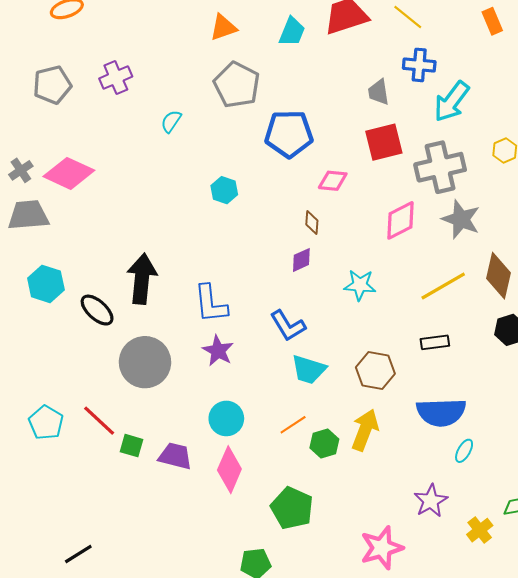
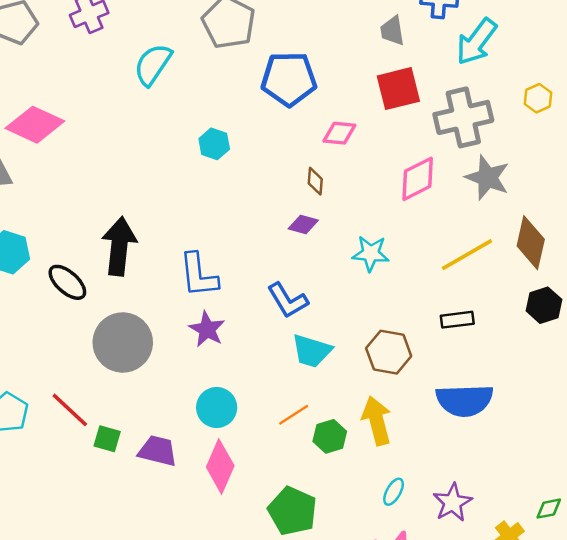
cyan semicircle: (171, 121) -> (153, 64), size x1.6
purple diamond: (301, 260) -> (303, 225), turned 40
yellow arrow: (365, 430) -> (377, 421), turned -36
cyan ellipse: (464, 451) -> (394, 492), moved

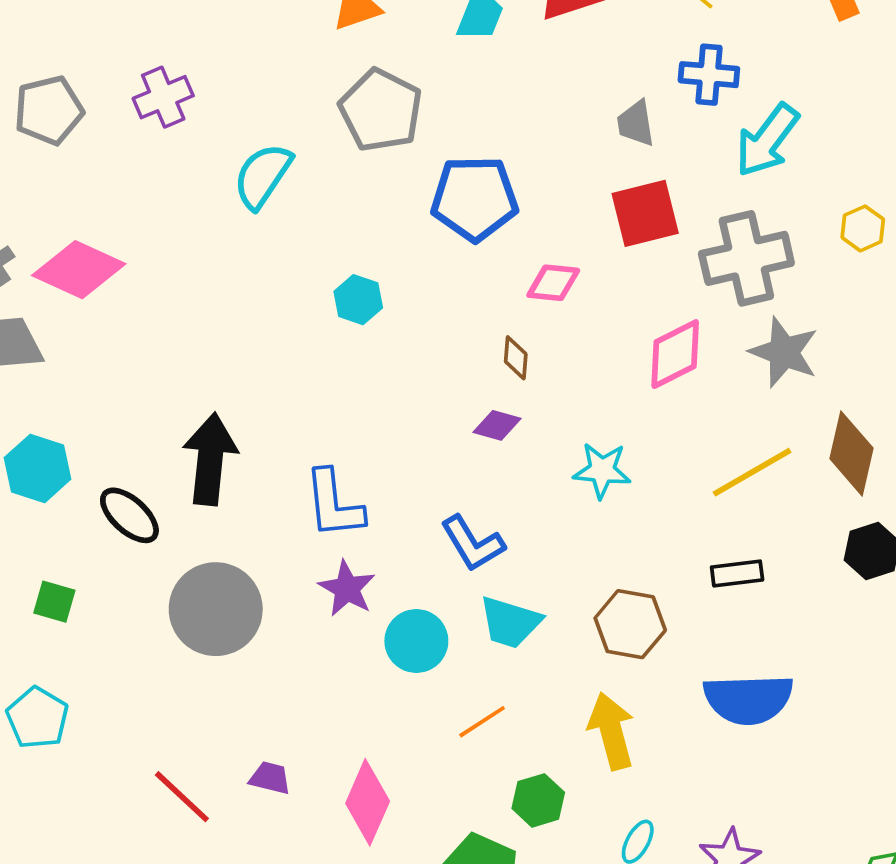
cyan circle: (217, 407) -> (416, 641), moved
red line: (70, 410) -> (182, 797), moved
green hexagon: (330, 436) -> (538, 800), moved
green square: (107, 439) -> (54, 602), moved
purple trapezoid: (158, 451) -> (270, 778), size x0.7

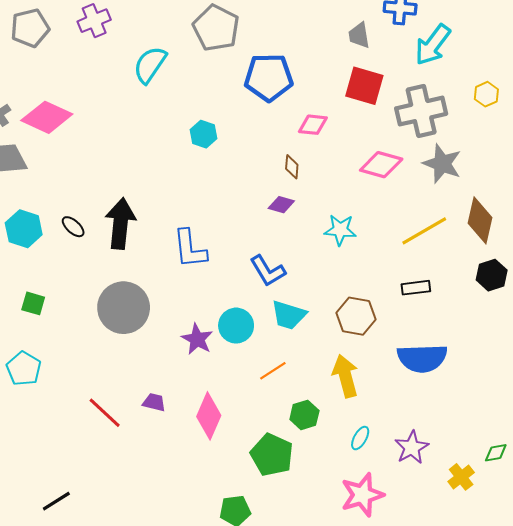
red square: (645, 213) -> (364, 86), turned 30
pink diamond: (675, 354) -> (381, 165), turned 42
black ellipse: (129, 515) -> (73, 227), moved, size x0.7
purple star: (347, 588) -> (197, 339), moved

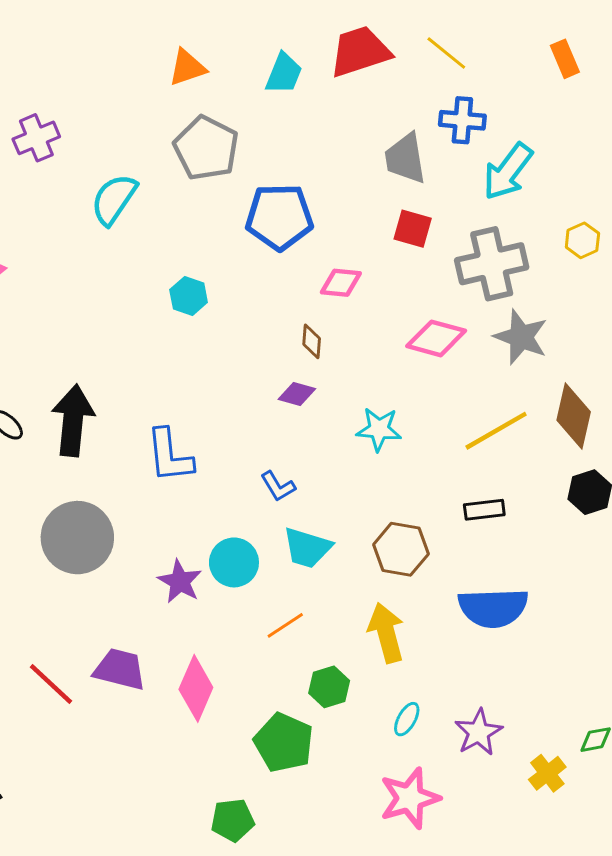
gray trapezoid: (359, 35) -> (405, 158), size x1.4
red square: (364, 86) -> (413, 229), size x0.7
blue L-shape: (268, 271) -> (278, 486), size x0.7
purple trapezoid: (154, 402) -> (120, 669), size x1.6

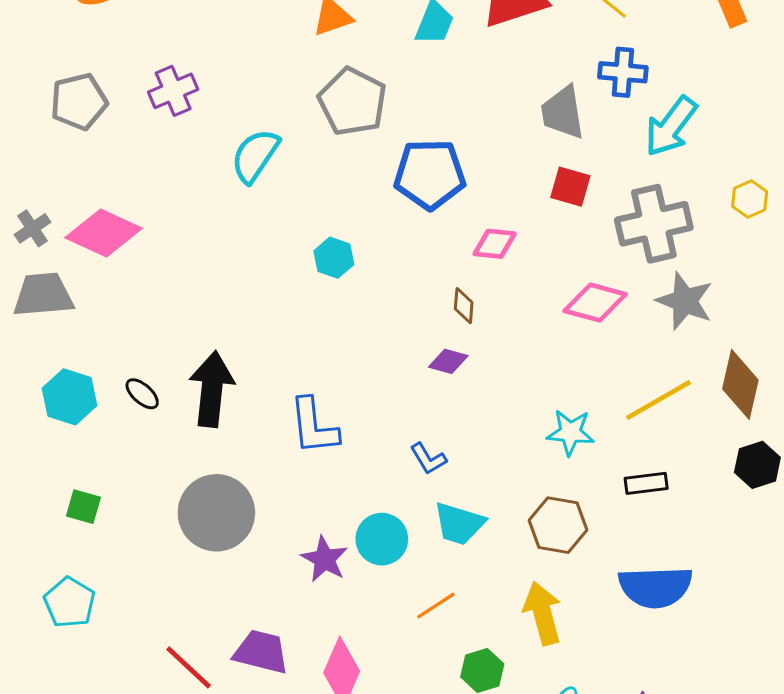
cyan star: (379, 429) -> (570, 432), moved

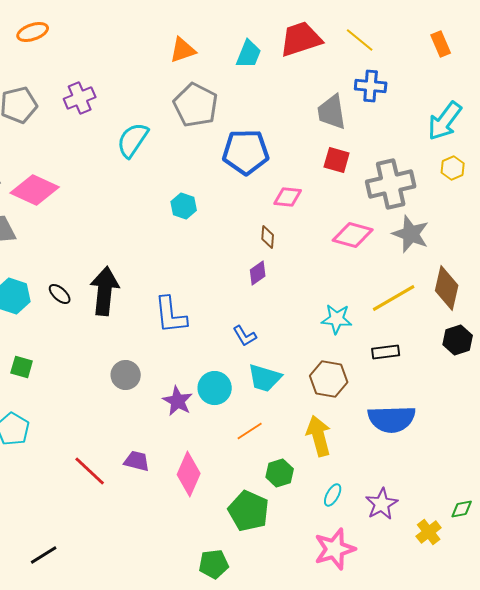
cyan arrow: (671, 126) -> (445, 121), moved
purple diamond: (448, 361) -> (258, 273), turned -50
gray circle: (216, 513) -> (126, 375), moved, size x0.6
purple trapezoid: (261, 652) -> (137, 461), size x0.7

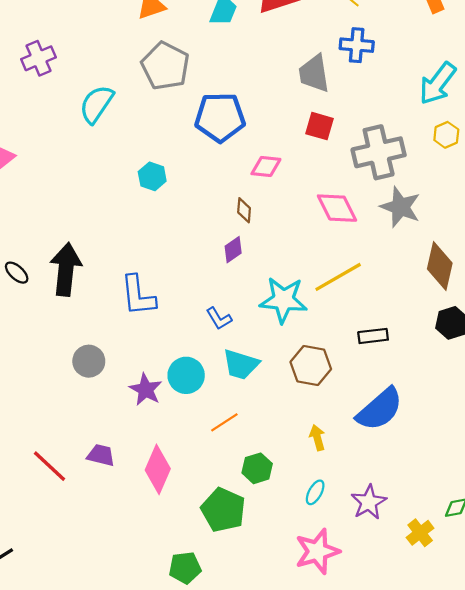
pink diamond: (353, 235) -> (337, 208), turned 48
yellow line: (394, 298) -> (338, 277), moved
cyan star: (337, 319) -> (283, 300), moved, size x1.4
blue semicircle: (392, 419) -> (380, 409), turned -39
yellow arrow: (319, 436) -> (317, 438), moved, size x0.6

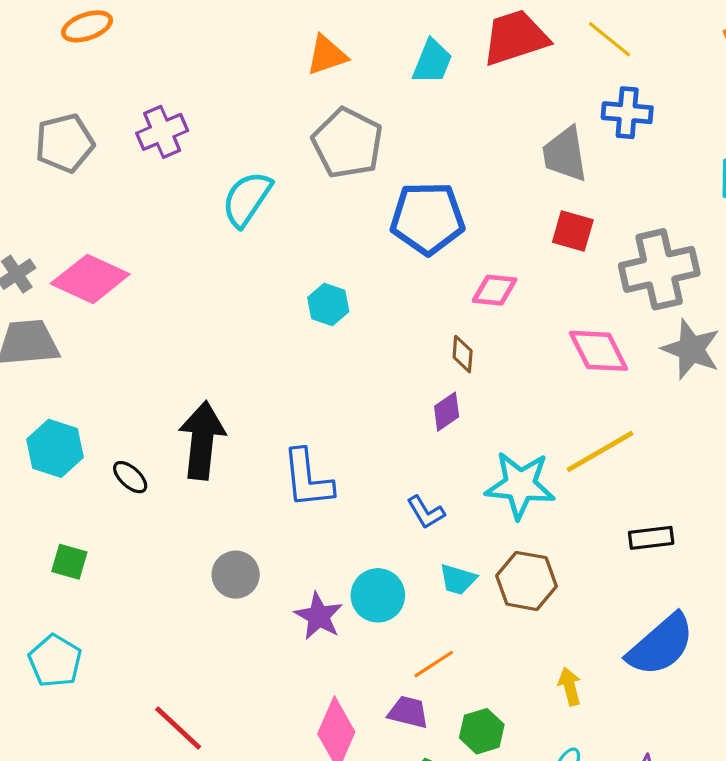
black ellipse: (17, 273) -> (130, 477), moved
cyan trapezoid: (241, 364) -> (458, 579), size x0.7
brown hexagon: (311, 366) -> (526, 581), moved
purple trapezoid: (101, 455) -> (408, 712), moved

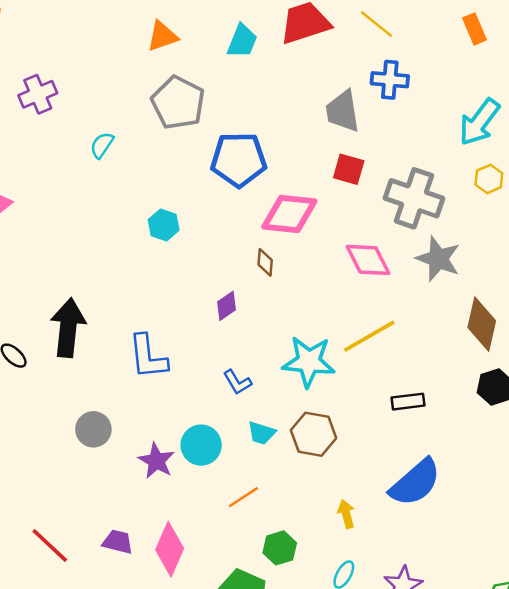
cyan semicircle: (247, 199) -> (102, 145), size x0.6
gray cross: (659, 269) -> (414, 198), turned 32
pink diamond: (495, 290) -> (289, 214), size x1.6
purple diamond: (447, 412) -> (226, 306), moved
purple trapezoid: (408, 712) -> (118, 542), moved

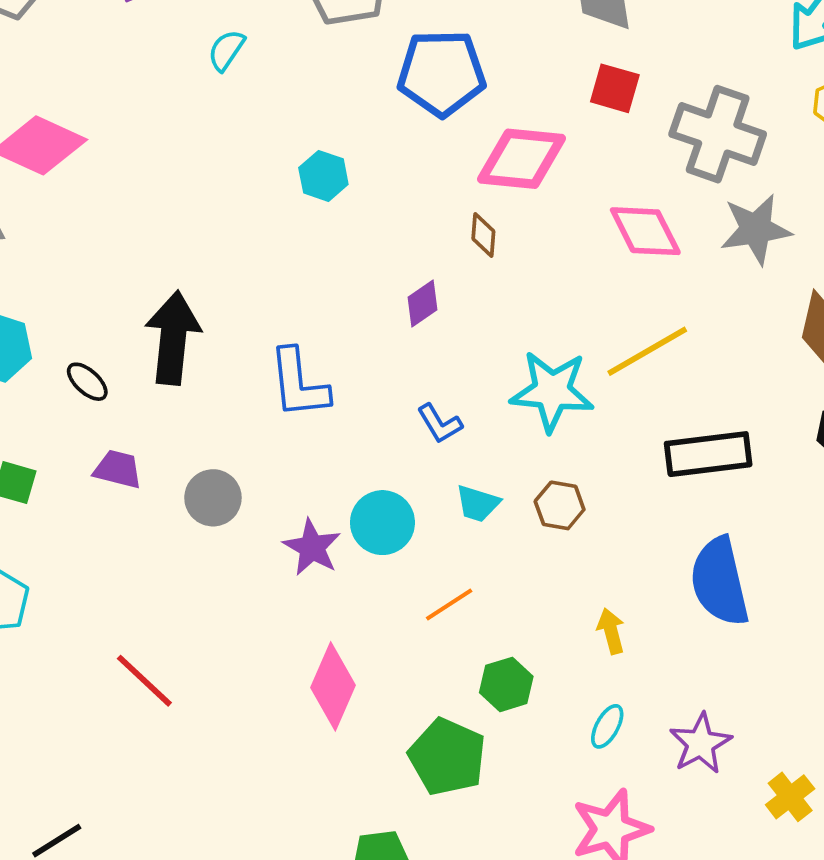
gray star: (438, 259) -> (756, 229), turned -30
black rectangle: (408, 402) -> (708, 454), size x1.6
brown hexagon: (314, 434) -> (560, 505), size x0.7
blue semicircle: (415, 483) -> (720, 582), turned 118
purple trapezoid: (118, 542) -> (118, 469), moved

